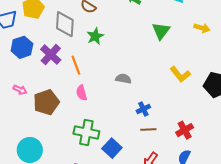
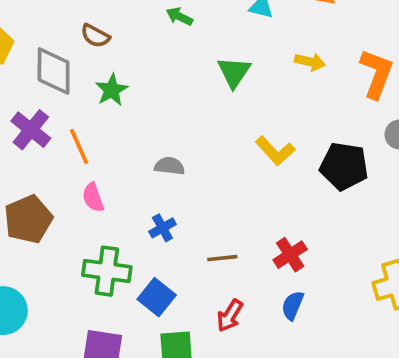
blue cross: (143, 109) -> (162, 228), moved

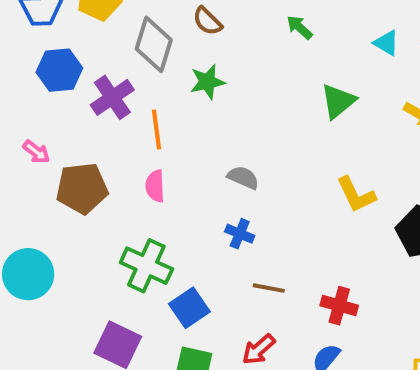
blue cross: (162, 228) -> (240, 234), moved, turned 35
red cross: (290, 255) -> (339, 306), turned 32

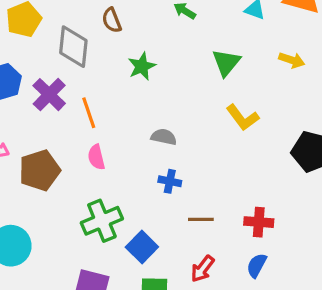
brown semicircle: (207, 21) -> (112, 20), turned 35
green star: (207, 82) -> (142, 66), moved
yellow L-shape: (356, 195) -> (243, 118), moved
green cross: (146, 266) -> (102, 221), turned -36

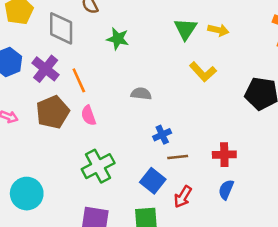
yellow arrow: (292, 60) -> (218, 30), moved
green star: (142, 66) -> (118, 39), turned -30
brown pentagon: (40, 170) -> (53, 112), moved
blue cross: (170, 181) -> (162, 135), moved, turned -30
blue square: (142, 247) -> (153, 181), moved

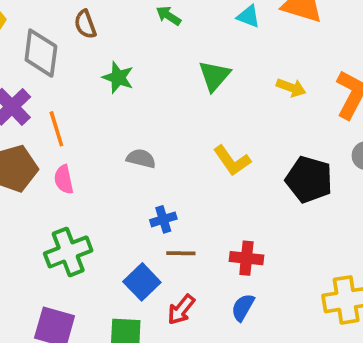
yellow arrow: (218, 30) -> (291, 88), moved
yellow L-shape: (203, 72) -> (232, 161), moved

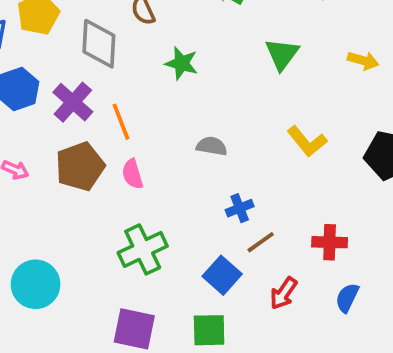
brown line: (181, 253) -> (261, 242), turned -32
blue semicircle: (243, 307) -> (347, 298), moved
red arrow: (181, 310) -> (283, 293), moved

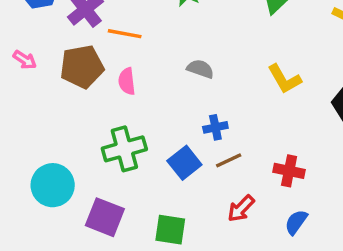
orange line: (121, 122) -> (125, 34), turned -68
blue square: (222, 275) -> (184, 163), moved
cyan circle: (36, 284) -> (53, 185), moved

